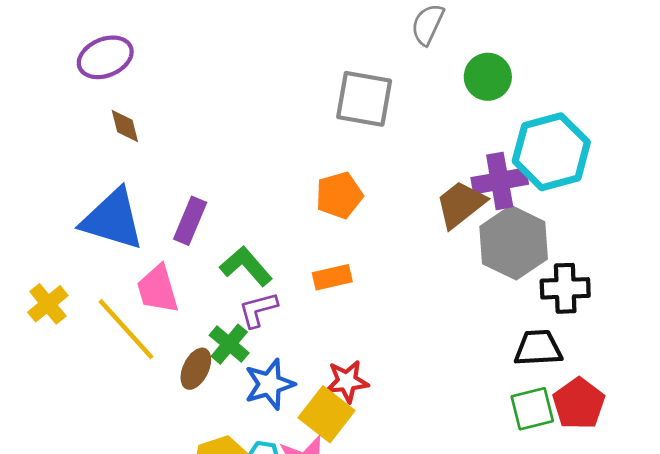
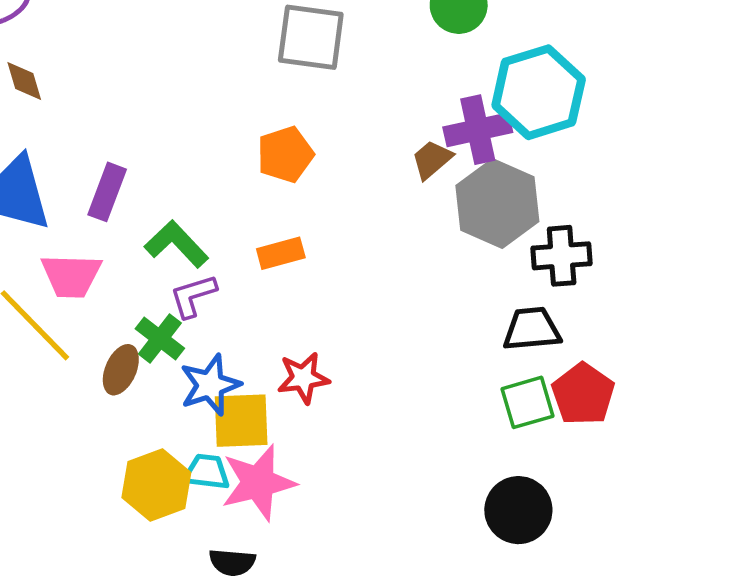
brown trapezoid: (461, 204) -> (432, 160), size x0.7
pink trapezoid: (158, 289) -> (71, 276), turned -70
yellow square: (326, 414) -> (241, 421), moved, turned -38

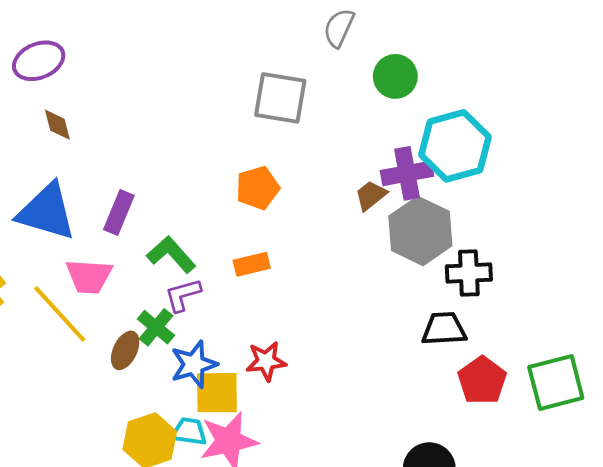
green square: (528, 402) -> (556, 382), moved, size x1.4

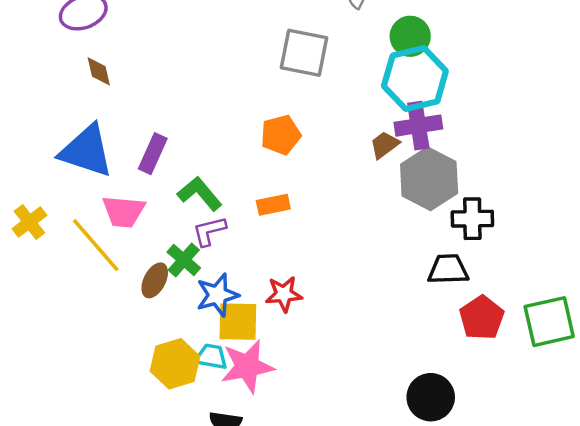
cyan hexagon: (455, 146) -> (415, 79), moved

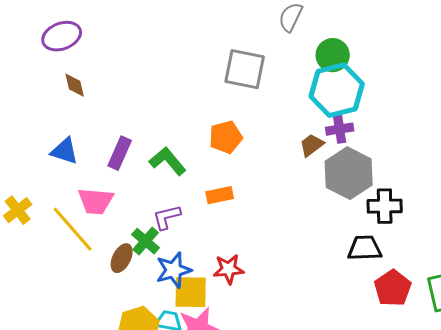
purple cross: (418, 126) -> (340, 129), size x0.7
blue triangle: (86, 151) -> (65, 151), size x0.6
green L-shape: (200, 194) -> (168, 161), moved

